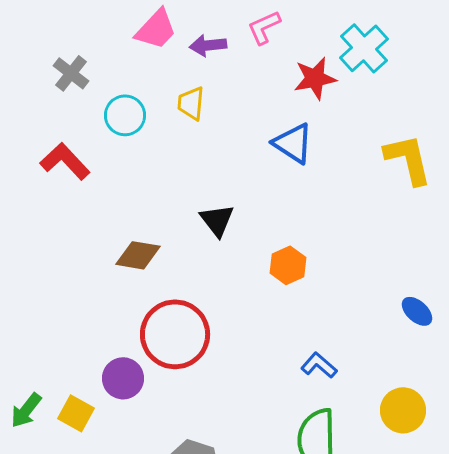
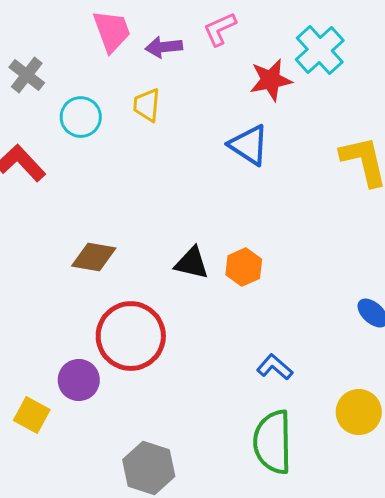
pink trapezoid: (156, 29) -> (112, 31), turned -63
black triangle: (217, 220) -> (192, 263), moved, turned -39

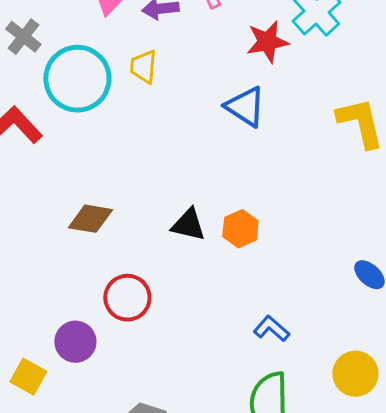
cyan circle: (81, 117) -> (77, 79), size x1.6
red circle: (131, 336) -> (127, 298), size x0.7

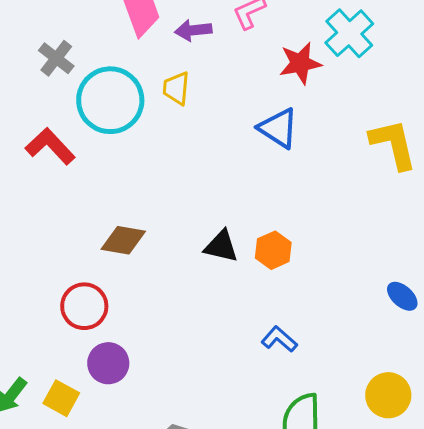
red circle: (127, 298) -> (84, 306), moved
blue L-shape: (271, 329) -> (279, 339), moved

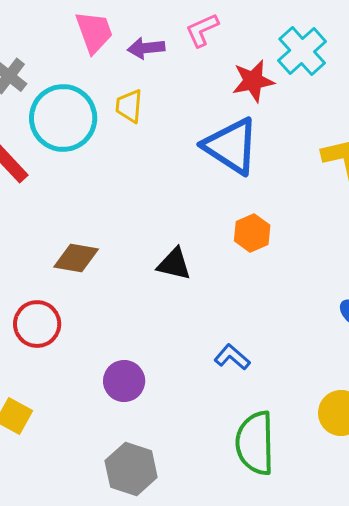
blue triangle: (278, 128) -> (231, 146), size x1.4
orange hexagon: (273, 250) -> (252, 233), moved
purple circle: (108, 363) -> (124, 381), moved

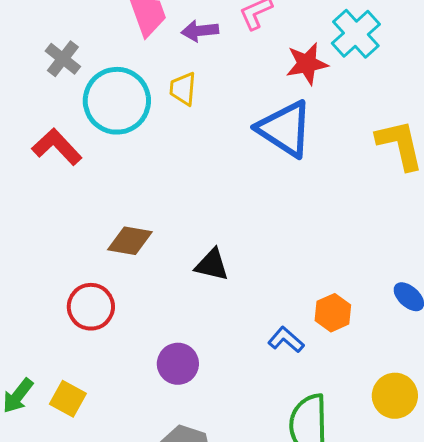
orange hexagon: (252, 233) -> (333, 313), moved
black triangle: (174, 264) -> (212, 265), moved

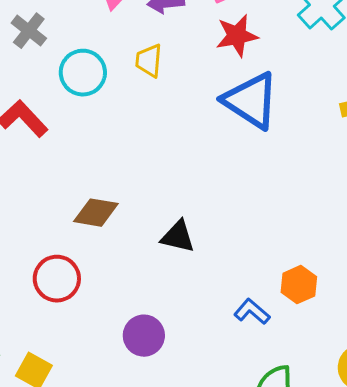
red star: (307, 64) -> (237, 36), moved
cyan circle: (117, 101) -> (83, 73), size x0.7

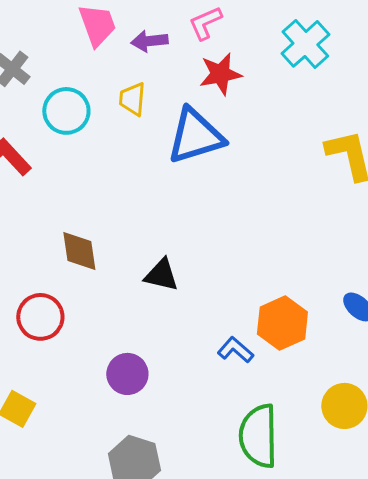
blue triangle: (251, 101) -> (195, 136), moved, turned -50
brown diamond: (96, 213) -> (79, 251), turned 72
orange hexagon: (299, 285) -> (282, 323), size x1.4

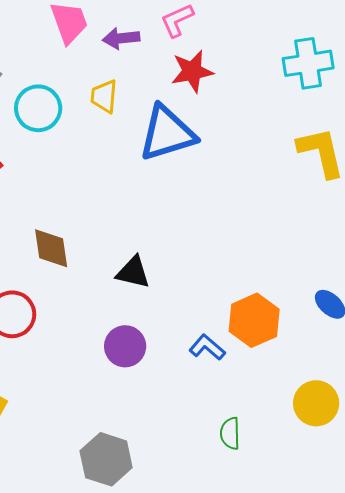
cyan cross: (305, 44) -> (308, 63), moved, turned 33
purple circle: (127, 374) -> (125, 346), moved
green semicircle: (258, 436) -> (230, 433), size x0.5

